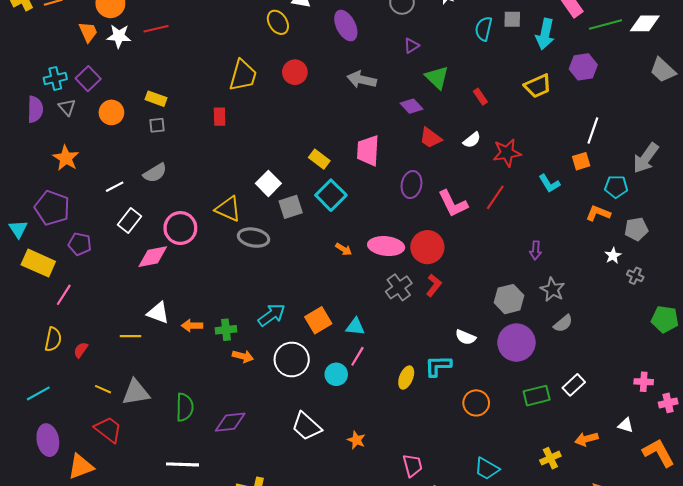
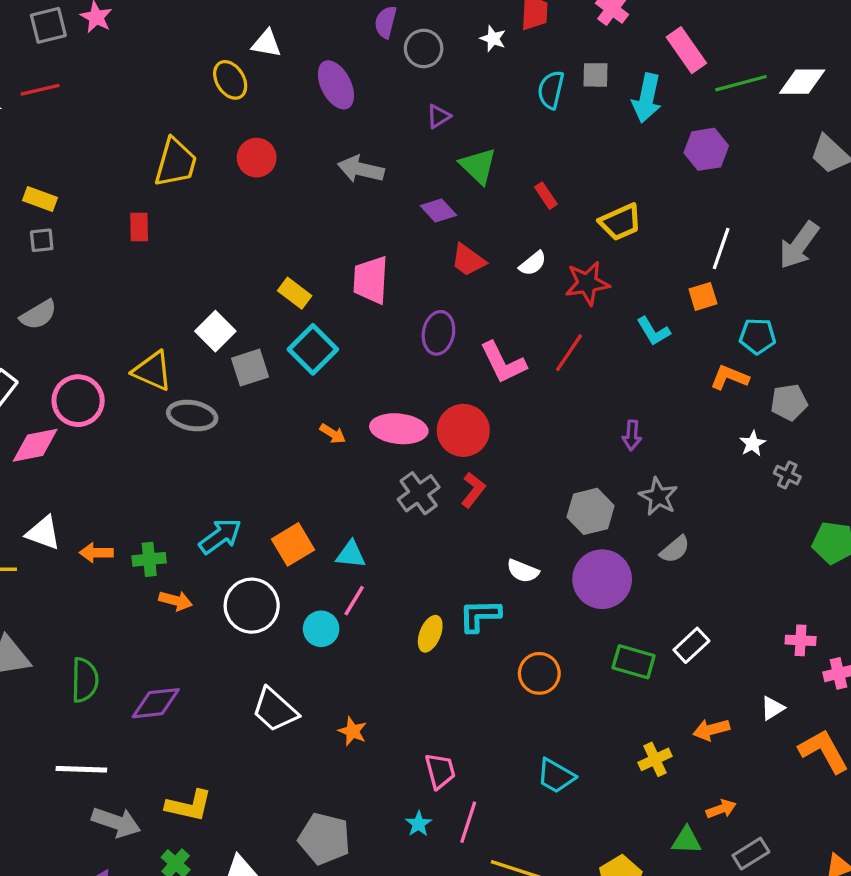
yellow trapezoid: (538, 86) -> (620, 222), moved
gray arrow: (646, 158) -> (799, 245), moved
green rectangle: (537, 396) -> (634, 662), turned 30
white triangle: (626, 425) -> (772, 708), turned -49

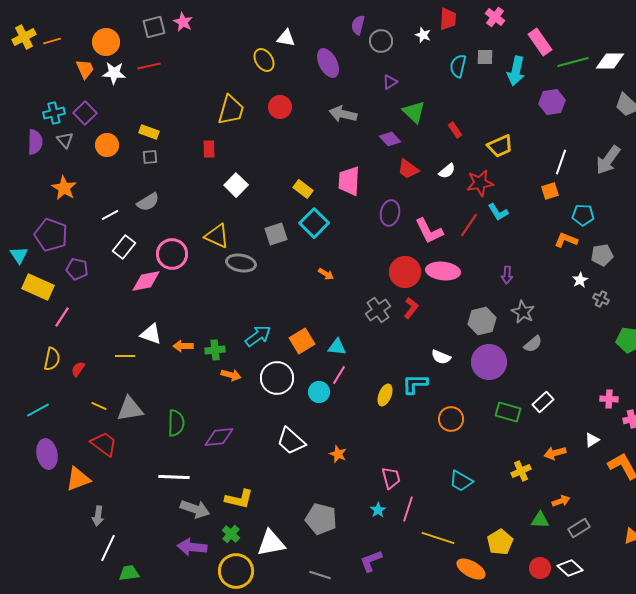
white square: (215, 331) -> (236, 185), moved
cyan L-shape: (653, 331) -> (498, 212), moved
pink ellipse: (399, 429) -> (443, 271), moved

